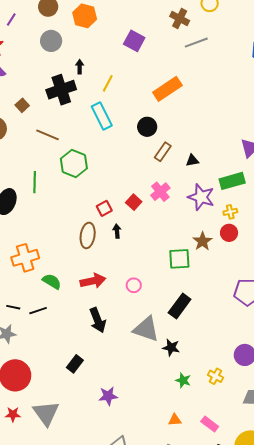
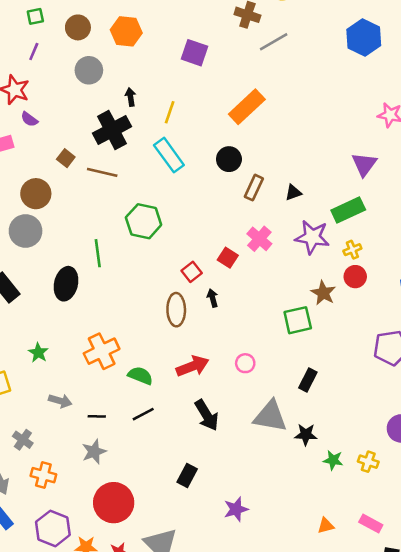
brown line: (48, 135) -> (102, 172), moved
black rectangle: (180, 306) -> (308, 380), size x0.7
black line: (38, 311) -> (143, 414), moved
green star: (183, 380) -> (333, 460), moved

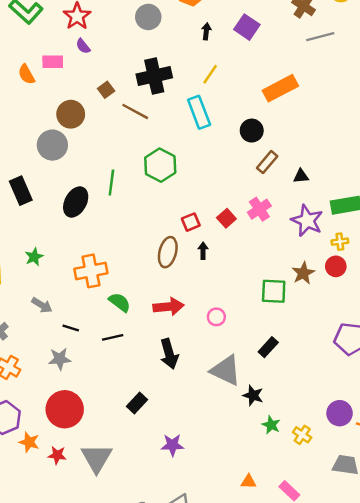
black arrow: (131, 97) -> (206, 31), moved

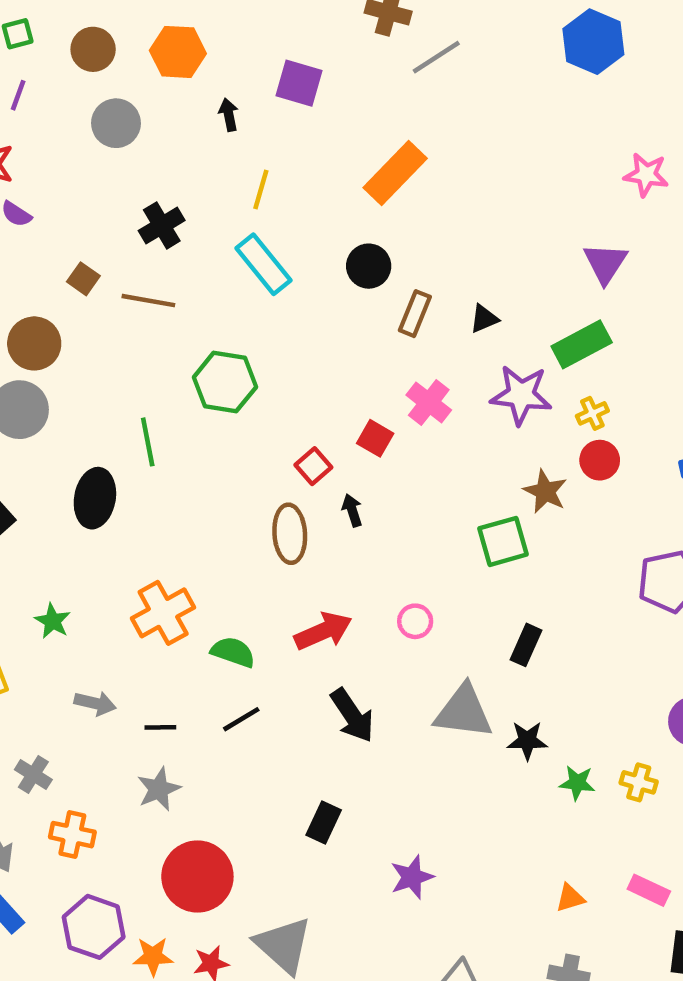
black cross: (154, 76) -> (162, 225), size x0.7

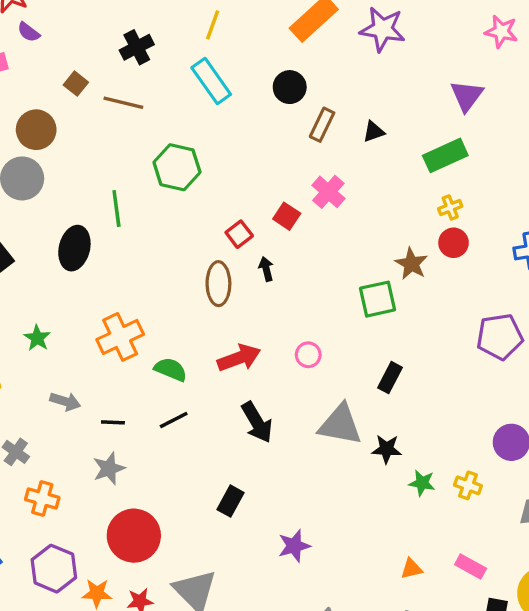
purple star: (521, 395) -> (382, 29), moved

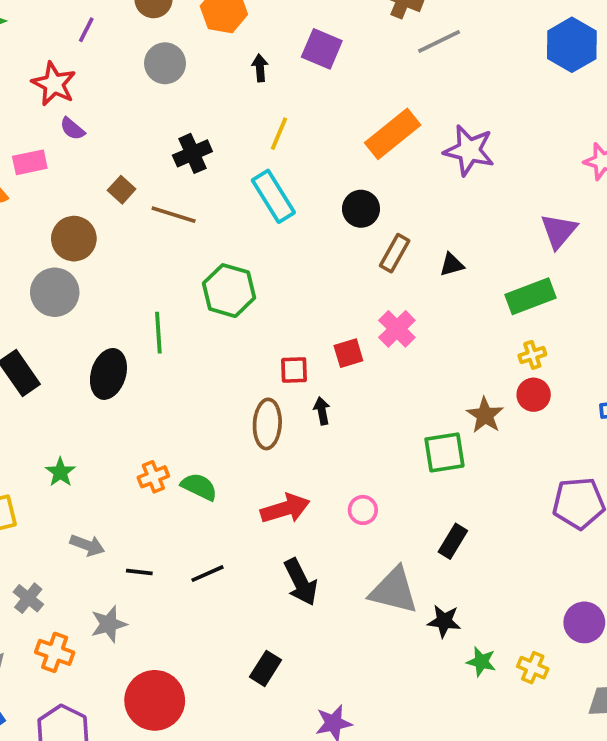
red square: (287, 216) -> (348, 353), turned 36
red square: (239, 234) -> (294, 370), turned 32
orange cross: (120, 337) -> (153, 477), size x0.6
green semicircle: (171, 369) -> (199, 487), moved
gray star: (109, 469) -> (109, 624), moved

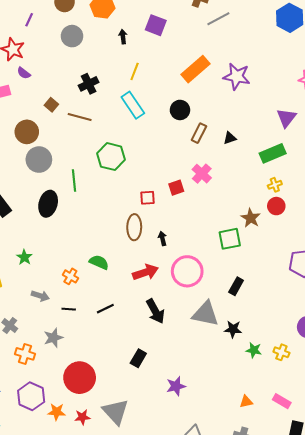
gray circle: (55, 292) -> (39, 160), moved
black arrow: (322, 411) -> (162, 238), moved
orange cross: (153, 477) -> (70, 276), moved, turned -35
pink circle: (363, 510) -> (187, 271), size x2.0

